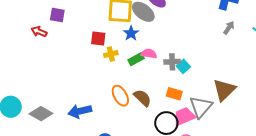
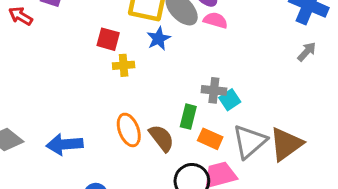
pink semicircle: (149, 54) -> (215, 20), moved
green rectangle: (136, 59) -> (188, 117), moved, turned -56
gray triangle: (201, 107) -> (250, 142), moved

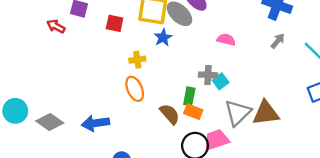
pink semicircle: (215, 20) -> (226, 40), moved
red square: (108, 39) -> (115, 23), moved
orange ellipse: (129, 130) -> (135, 89), moved
orange rectangle: (210, 139) -> (193, 112), moved
brown triangle: (286, 144) -> (266, 113), turned 32

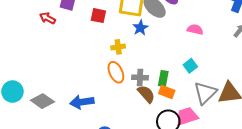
gray cross: (208, 75) -> (140, 77), moved

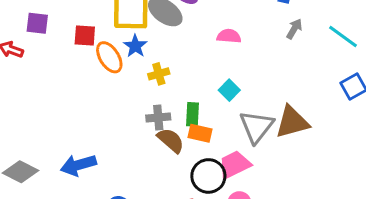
blue star: (140, 28) -> (135, 46), moved
yellow cross: (118, 47) -> (159, 74), moved
orange ellipse: (116, 72) -> (109, 57), moved

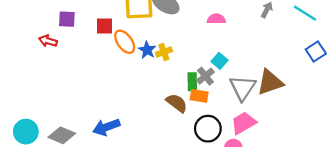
blue star: (135, 46) -> (147, 50), moved
gray cross: (158, 117) -> (205, 76), moved, turned -30
pink trapezoid: (234, 165) -> (243, 123), moved

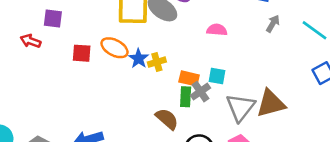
red square: (104, 26) -> (82, 53), moved
orange ellipse: (125, 42) -> (115, 48), turned -30
cyan square: (220, 61) -> (217, 76), turned -35
orange rectangle: (199, 96) -> (189, 78), moved

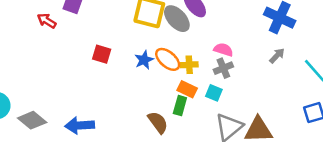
orange ellipse: (115, 48) -> (168, 59), moved
red square: (82, 53) -> (102, 54), moved
yellow cross: (157, 62) -> (189, 65), moved
gray cross: (200, 92) -> (223, 68), moved

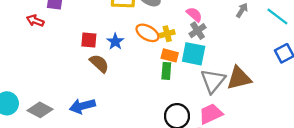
pink semicircle: (223, 50) -> (194, 14), turned 35
blue star: (144, 60) -> (115, 42), moved
cyan square: (214, 93) -> (194, 54), size x1.6
brown semicircle: (158, 122) -> (99, 63), moved

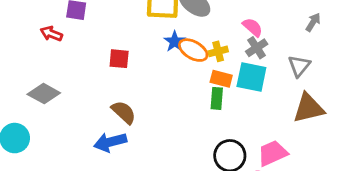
blue star: (115, 42) -> (175, 42), moved
brown semicircle: (99, 63) -> (124, 112), moved
gray triangle: (213, 81) -> (299, 66), moved, size x0.7
gray diamond: (40, 110) -> (44, 94), moved

